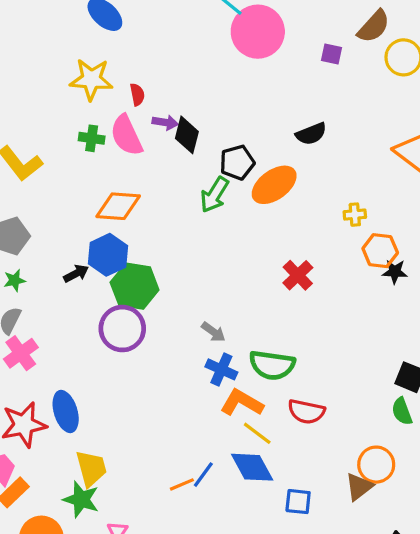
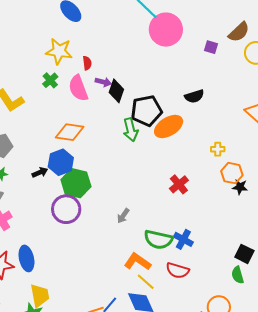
green cross: (92, 138) -> (50, 80), moved, turned 35
black pentagon: (237, 162) -> (146, 111), size x1.4
green arrow: (214, 195) -> (131, 130), turned -50
gray arrow: (213, 332) -> (123, 216), turned 84
blue cross: (221, 369) -> (183, 239), moved

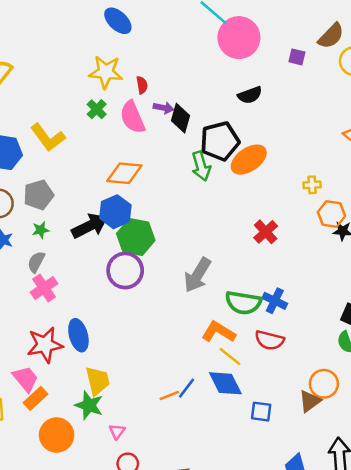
black semicircle: (194, 96) -> (250, 95), moved
black arrow: (40, 172) -> (90, 226), size x1.8
gray arrow: (123, 216) -> (197, 275), size x1.8

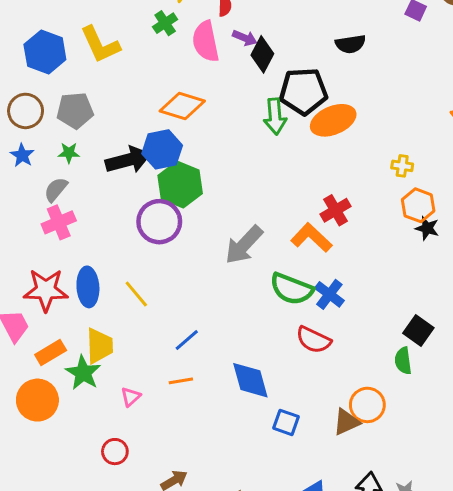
orange L-shape: (218, 332) -> (311, 238), moved
yellow line: (230, 357) -> (136, 294), moved
blue line: (186, 388) -> (187, 340), moved
orange rectangle: (35, 398) -> (51, 353), moved
pink triangle: (117, 431) -> (131, 397), moved

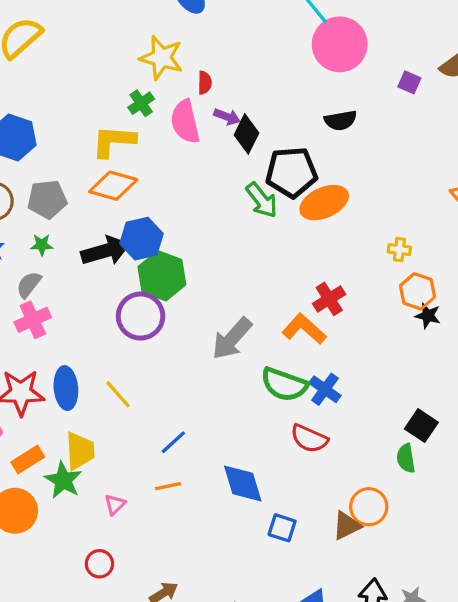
yellow L-shape: (100, 45) -> (114, 141), moved, turned 120
orange diamond: (182, 106) -> (113, 186), moved
green arrow: (275, 116) -> (262, 200), turned -32

